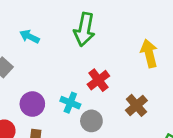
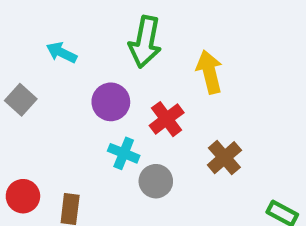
yellow arrow: (149, 53) -> (209, 72), moved
purple circle: (32, 104) -> (111, 102), moved

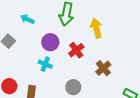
cyan cross: (124, 153) -> (45, 64), moved
gray circle: (156, 181) -> (73, 87), moved

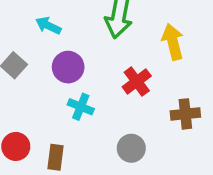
purple circle: (50, 42) -> (68, 67), moved
brown cross: (103, 68) -> (185, 114), turned 35

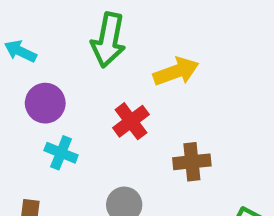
yellow arrow: (173, 42) -> (176, 72), turned 84

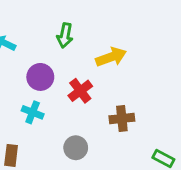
green arrow: (108, 40) -> (65, 35), size x0.7
purple circle: (45, 103) -> (40, 77), moved

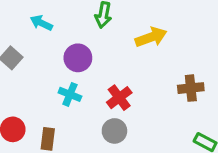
red cross: (80, 91) -> (119, 98), moved
brown cross: (122, 119) -> (191, 88), moved

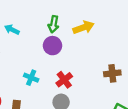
yellow arrow: (151, 37) -> (83, 27), moved
purple circle: (78, 58) -> (52, 46), moved

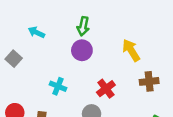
yellow arrow: (83, 27) -> (131, 50), moved, turned -102
red cross: (64, 80) -> (106, 89), moved

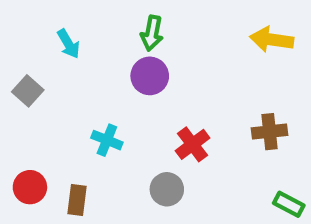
cyan arrow: (36, 32) -> (68, 44), turned -147
yellow arrow: (131, 50) -> (272, 40), moved, turned -50

